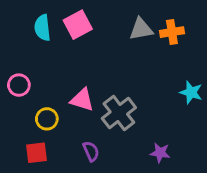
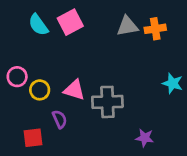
cyan semicircle: (42, 28) -> (38, 25), turned -30
gray cross: (119, 113) -> (107, 102), turned 36
yellow circle: (47, 119) -> (40, 90), moved
purple semicircle: (91, 151) -> (60, 119), moved

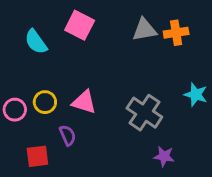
pink square: (70, 22) -> (80, 25), turned -35
cyan semicircle: (38, 25) -> (36, 42), moved
pink circle: (17, 77) -> (15, 110), moved
gray cross: (107, 102) -> (144, 113), moved, turned 36

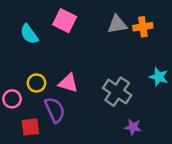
pink circle: (15, 110) -> (12, 99), moved
purple semicircle: (68, 135) -> (55, 110), size x1.5

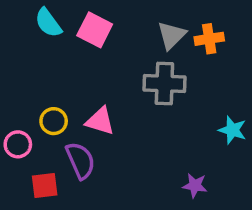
gray triangle: (117, 24) -> (172, 35), turned -35
cyan semicircle: (29, 34) -> (48, 23), moved
cyan star: (159, 77) -> (232, 130), moved
gray cross: (117, 92) -> (164, 84), moved, turned -32

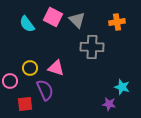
cyan semicircle: (48, 23) -> (27, 24), moved
gray triangle: (172, 35) -> (77, 20), moved, turned -30
cyan star: (232, 130) -> (122, 87), moved

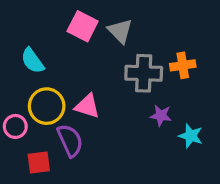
orange cross: (117, 22) -> (183, 65), moved
cyan semicircle: (27, 24) -> (33, 61), moved
yellow circle: (30, 68) -> (47, 106), size x1.5
purple star: (109, 104) -> (161, 115), moved

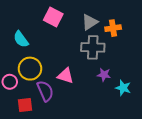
gray triangle: (120, 31) -> (90, 22), moved, turned 42
orange cross: (183, 65) -> (113, 28), moved
pink triangle: (87, 106) -> (65, 76), moved

